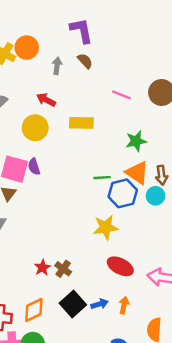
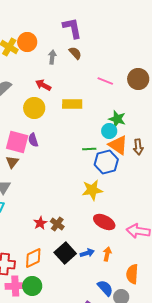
green star: (136, 141) -> (117, 119), turned 30
cyan circle: (156, 196) -> (109, 131), moved

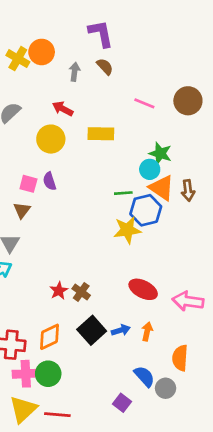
pink square: (17, 142) -> (28, 184), size x0.6
yellow star: (92, 190) -> (127, 230), moved

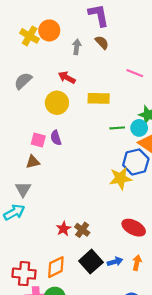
green line: (123, 193) -> (117, 128), moved
brown triangle: (22, 210) -> (33, 162), turned 40

